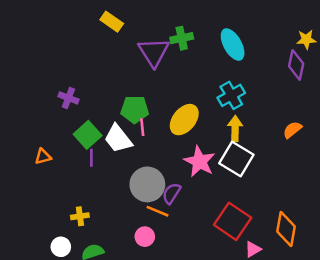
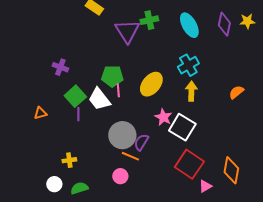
purple diamond: (296, 65) -> (224, 24), moved
white square: (236, 159) -> (182, 127), moved
pink star: (199, 162) -> (163, 117), size x0.7

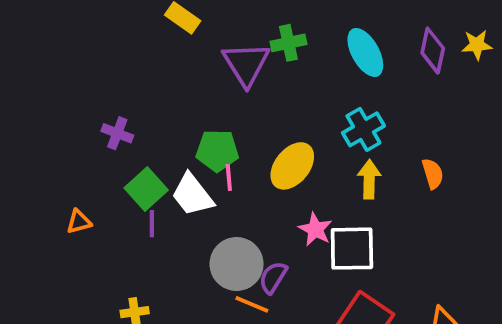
orange semicircle: (236, 92) -> (433, 174), moved, turned 112
white square: (182, 127) -> (352, 249), turned -32

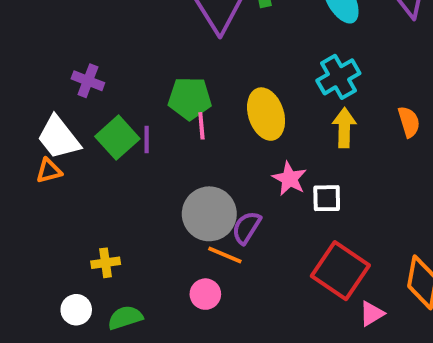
yellow ellipse: (292, 166) -> (266, 114), turned -57
white trapezoid: (192, 195) -> (59, 138), moved
purple line: (152, 224) -> (147, 139), moved
white square: (352, 249) -> (327, 198), size x0.6

